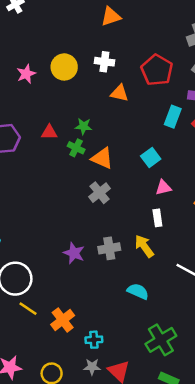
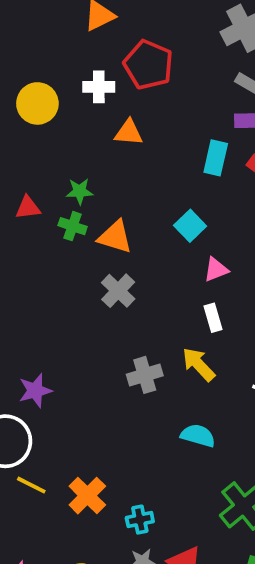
red pentagon: (157, 70) -> (148, 65), moved
purple star: (74, 253) -> (35, 391), moved, turned -30

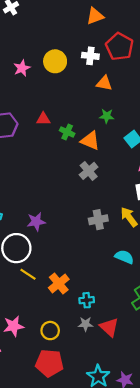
green star: (80, 191) -> (107, 116), moved

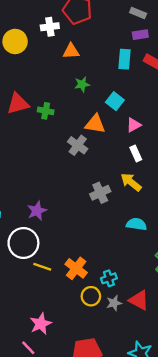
red triangle: (43, 119) -> (18, 104), size x1.5
orange triangle: (90, 141) -> (95, 124), moved
yellow circle: (50, 331) -> (91, 296), moved

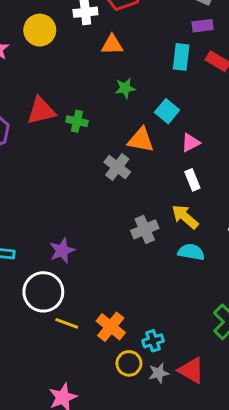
cyan semicircle: (136, 224) -> (191, 252), moved

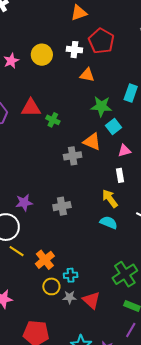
green star: (125, 88) -> (101, 106), moved, size x1.5
gray cross: (117, 167) -> (73, 156), turned 30
gray cross: (145, 229) -> (62, 206), moved

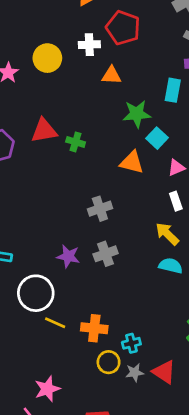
gray cross: (73, 156) -> (100, 209), moved
purple star: (24, 203) -> (68, 256), moved, turned 30
orange cross: (45, 260) -> (94, 328), turned -36

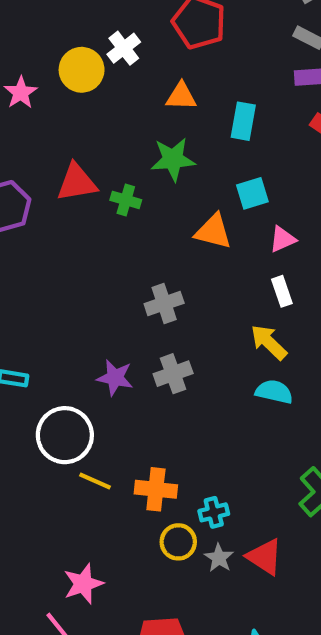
white cross: (89, 45) -> (124, 48), moved, turned -35
cyan rectangle: (173, 90) -> (243, 121), moved
green star: (137, 114) -> (173, 159), moved
cyan square: (157, 138) -> (252, 193), turned 30
gray star: (135, 372) -> (219, 558), turned -30

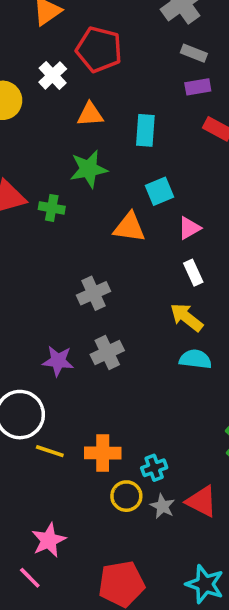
white cross: (124, 48) -> (53, 75), moved

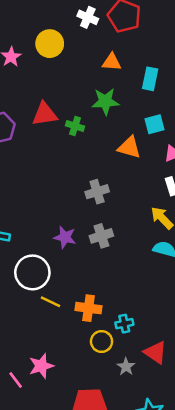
white cross: (53, 75) -> (88, 17), moved, turned -30
gray star: (163, 506) -> (126, 367), moved
pink line: (30, 578) -> (16, 380), moved

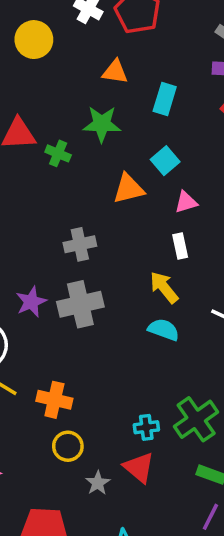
cyan square: (154, 124) -> (165, 161), turned -30
orange triangle: (129, 147) -> (128, 189), turned -35
gray cross: (101, 236) -> (80, 304), size x1.4
purple star: (65, 237) -> (31, 302), turned 30
cyan cross: (124, 324) -> (146, 427), moved

